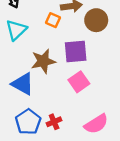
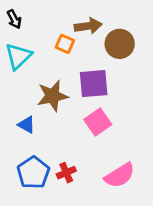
blue triangle: (23, 84) -> (26, 125), size x0.6

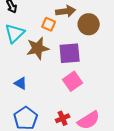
brown star: (53, 96) -> (38, 48), moved
red cross: (66, 173) -> (63, 118), moved

